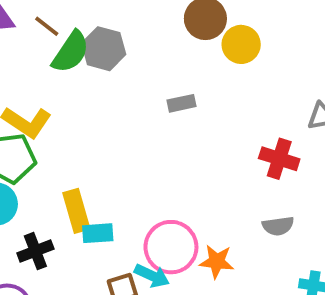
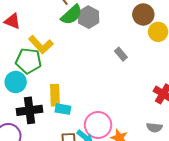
gray rectangle: (181, 103) -> (121, 54), turned 48
black cross: (35, 251) -> (30, 110), size x1.4

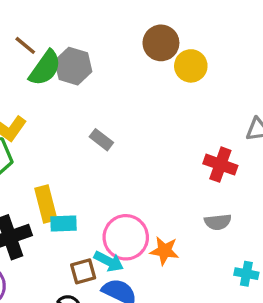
gray rectangle: (121, 54) -> (101, 140), moved

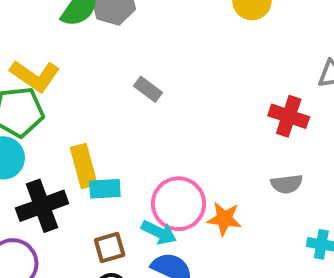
brown square: (83, 271) -> (110, 247), moved

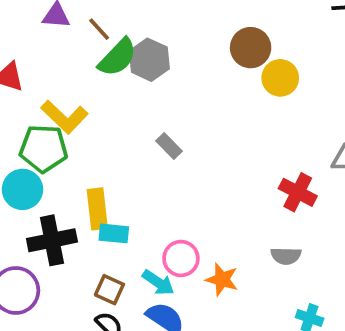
pink circle: (179, 204) -> (181, 258), size x0.7
brown square: (110, 247) -> (109, 290), turned 32

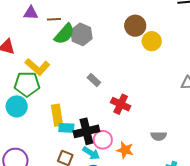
brown line: (99, 29) -> (54, 19), turned -48
red cross: (298, 192) -> (121, 104), moved
black cross: (52, 240) -> (86, 131), moved

